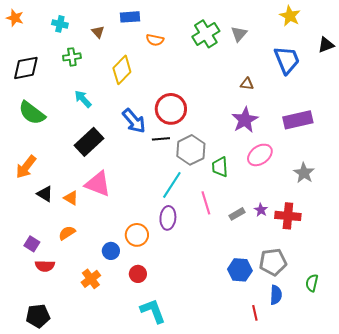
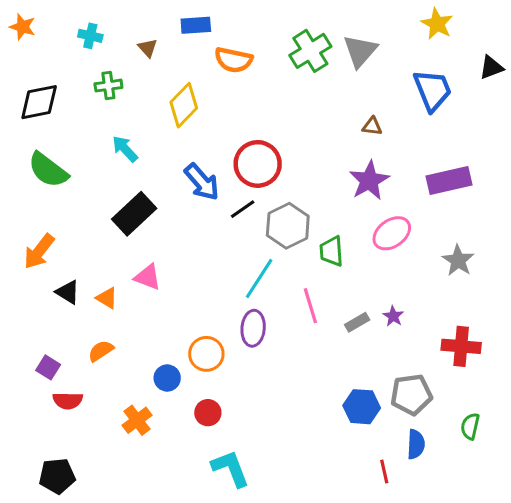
gray triangle: (239, 34) -> (360, 51), size x1.4
orange semicircle: (155, 40) -> (234, 60), size x1.4
black line: (161, 139) -> (243, 209), turned -30
pink triangle: (98, 184) -> (148, 277), size x0.7
red cross: (288, 216) -> (461, 346), moved

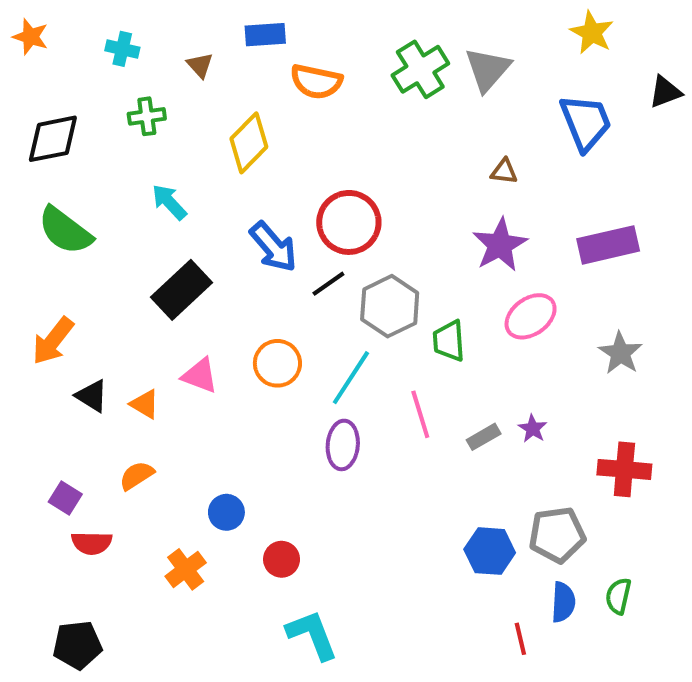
orange circle: (206, 354) -> (277, 363), moved
green semicircle: (470, 426) -> (618, 596), moved

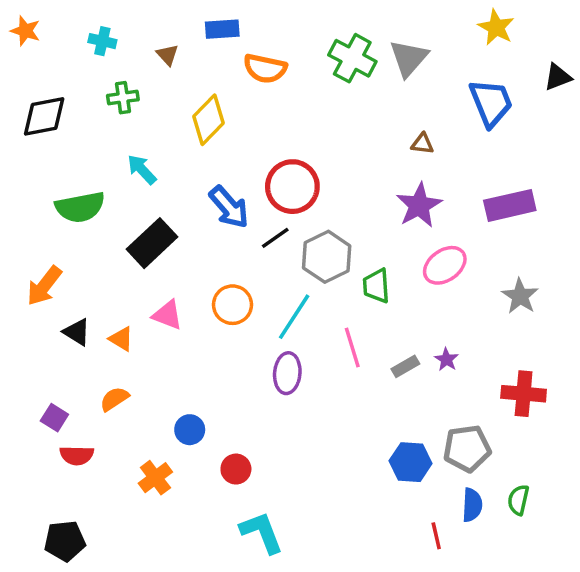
green cross: (420, 69) -> (352, 58), turned -30
green semicircle: (65, 231) -> (80, 207), moved, turned -48

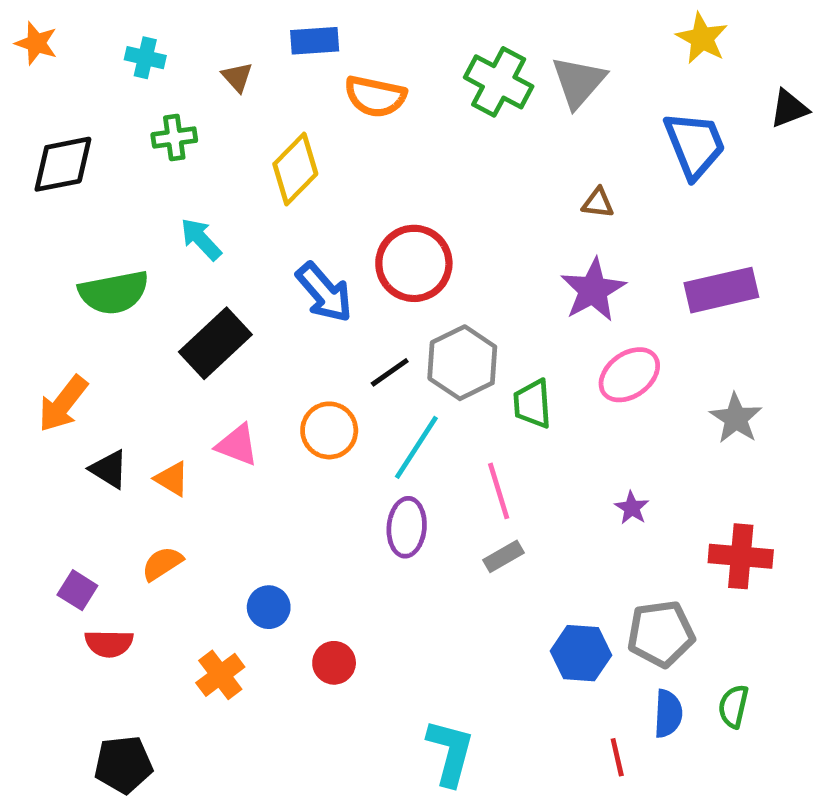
black line: (275, 238) -> (390, 372), moved
gray rectangle: (405, 366) -> (503, 556), moved
cyan L-shape: (262, 532) -> (450, 752), moved, turned 36
black pentagon: (65, 541) -> (123, 764), moved

